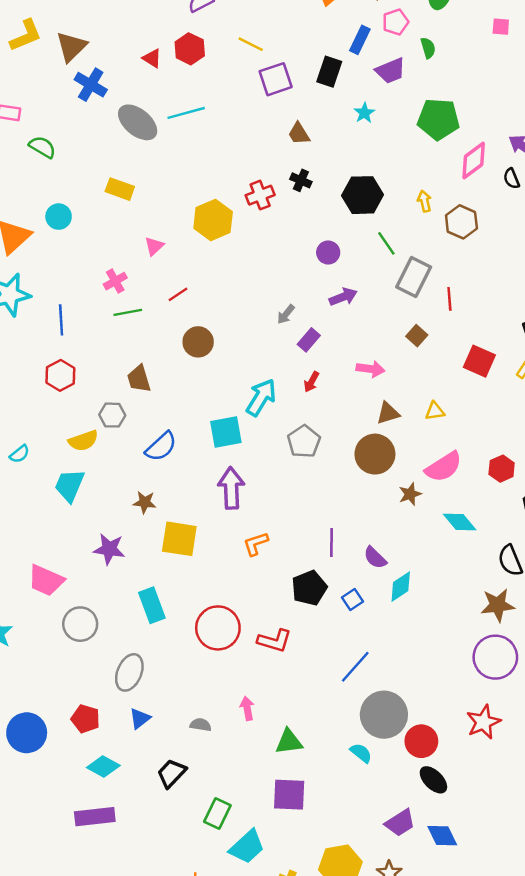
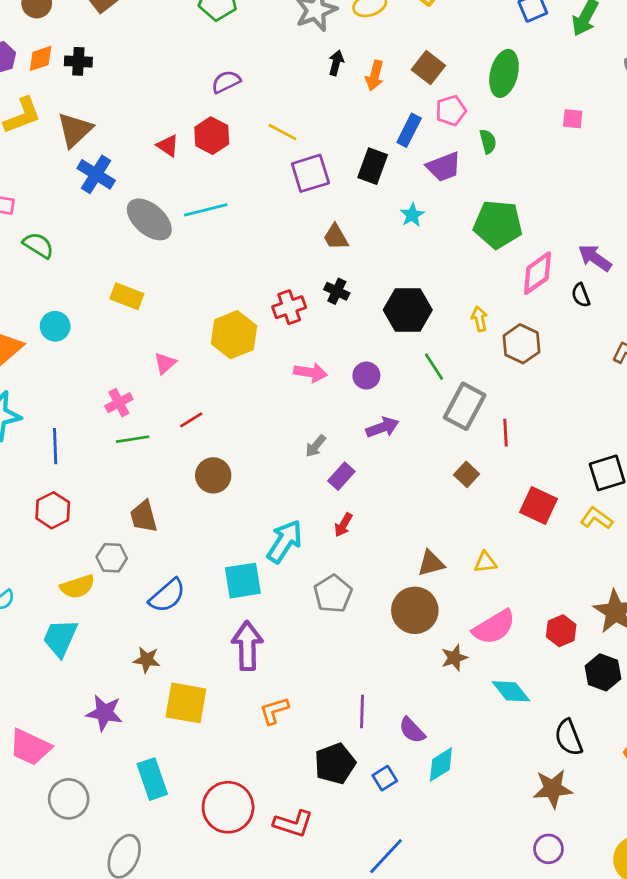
pink arrow: (371, 369) -> (310, 372), moved
purple circle: (495, 657) -> (548, 849), size x0.6

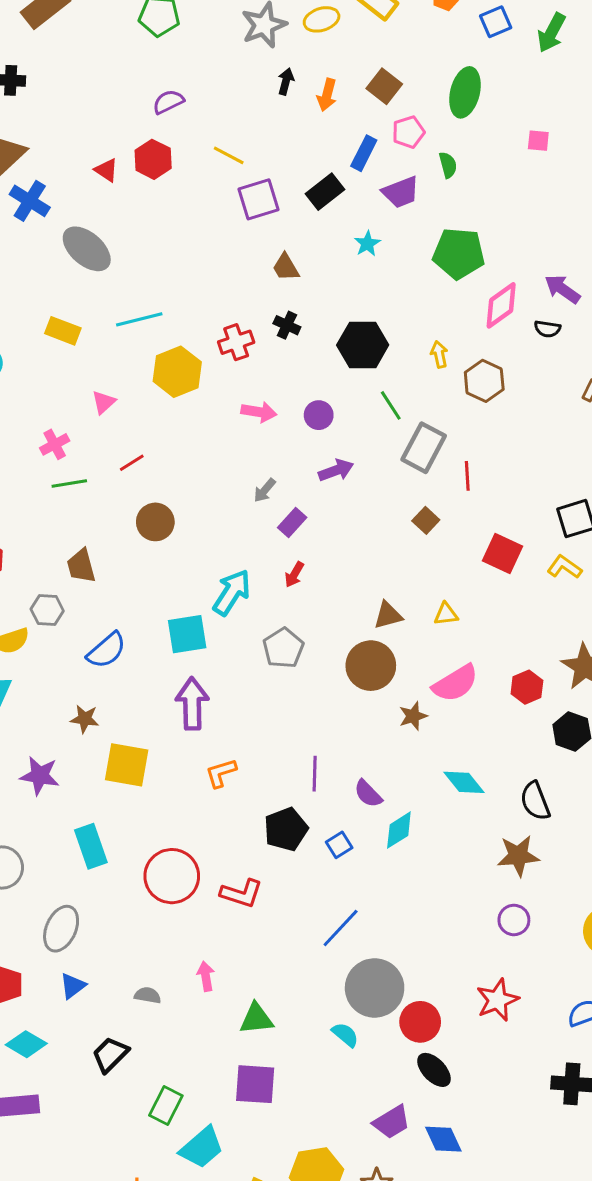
black rectangle: (373, 166) -> (325, 192), turned 32
cyan line: (206, 210) -> (139, 319), moved
black semicircle: (581, 295) -> (547, 329), turned -60
cyan diamond: (511, 691) -> (464, 782), moved

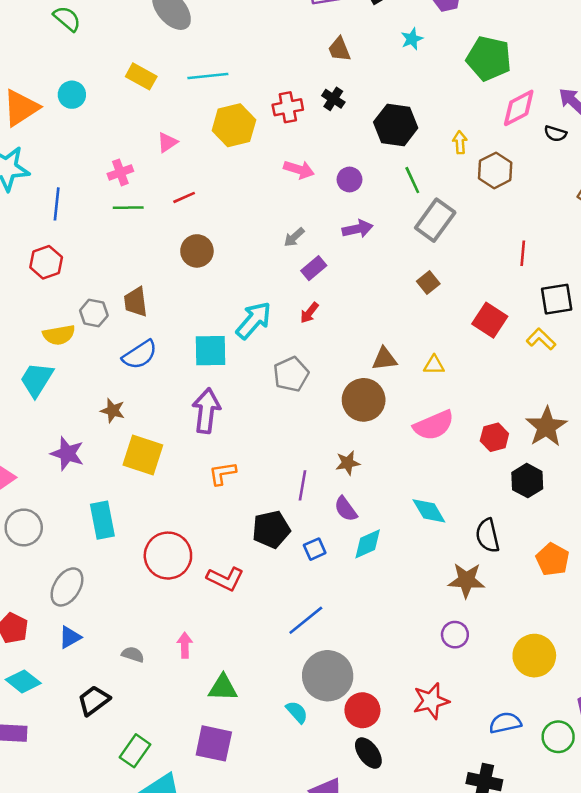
red line: (467, 476) -> (523, 253), moved
brown trapezoid: (81, 566) -> (136, 302), moved
brown star: (413, 716) -> (348, 463), moved

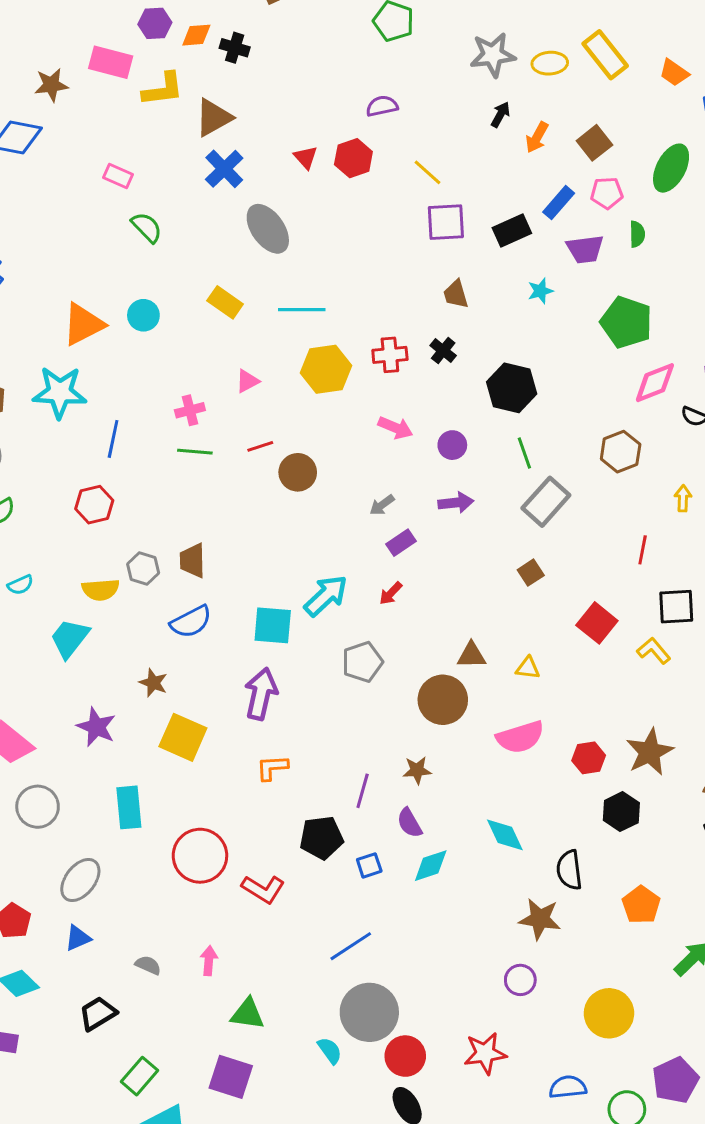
yellow arrow: (460, 142) -> (683, 498), moved
brown circle: (197, 251) -> (298, 472), moved

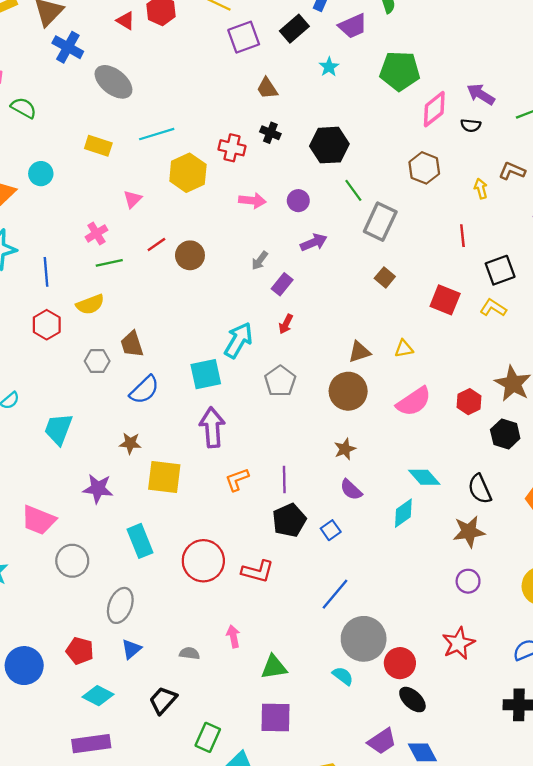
red cross: (390, 355) -> (232, 148), turned 35
yellow semicircle: (101, 590) -> (90, 304), moved
purple line: (363, 791) -> (284, 480), moved
cyan diamond: (431, 866) -> (403, 513), moved

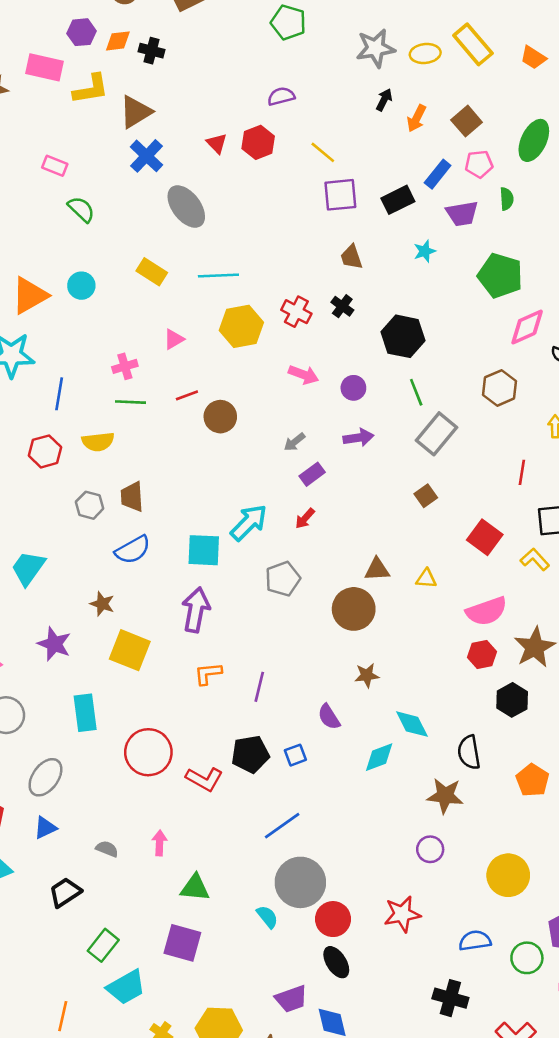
pink semicircle: (414, 402) -> (487, 611), moved
brown star: (345, 449) -> (367, 675), moved
black pentagon: (289, 520) -> (250, 754), moved

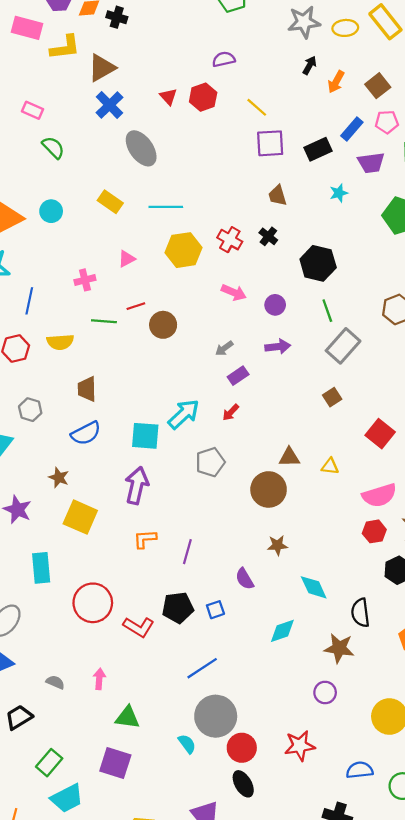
green line: (130, 402) -> (104, 321), moved
gray hexagon: (90, 505) -> (30, 410), moved
cyan diamond: (379, 757) -> (282, 631), moved

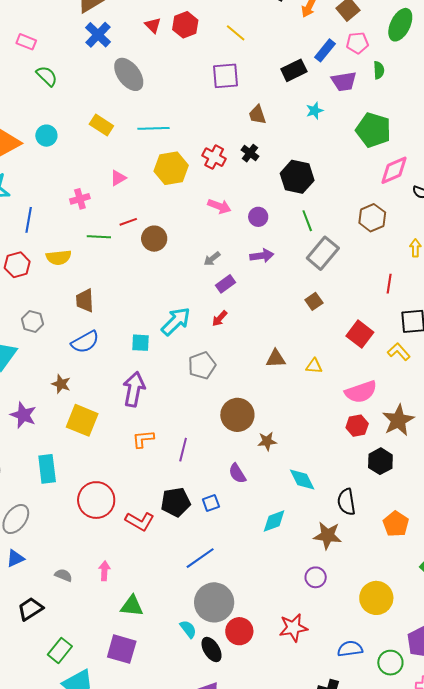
purple square: (270, 143) -> (225, 76), moved
cyan square: (145, 436) -> (141, 343), size x0.7
brown circle: (269, 489) -> (237, 415), moved
black ellipse: (243, 784) -> (212, 650), moved

